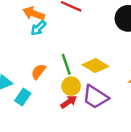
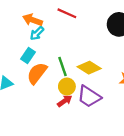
orange semicircle: (38, 72) -> (37, 73), size x1.5
cyan rectangle: (23, 97) -> (28, 55), moved

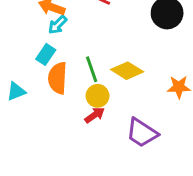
orange semicircle: (37, 73) -> (58, 78), turned -35
purple trapezoid: (89, 96) -> (142, 133), moved

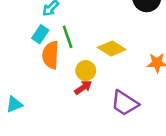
green line: (92, 69) -> (68, 37), moved
cyan triangle: (16, 91) -> (14, 104), moved

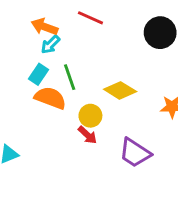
orange semicircle: (51, 55) -> (50, 98), turned 108
red arrow: (83, 87) -> (87, 135), turned 78

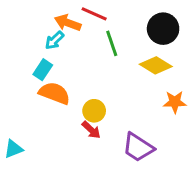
orange arrow: (44, 27) -> (68, 23), moved
green line: (70, 77) -> (112, 43), moved
yellow diamond: (120, 90) -> (156, 65), moved

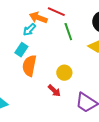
orange semicircle: (55, 93) -> (29, 66), turned -100
yellow circle: (94, 111) -> (64, 73), moved

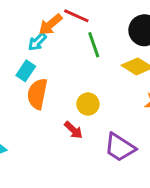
orange arrow: (38, 18) -> (50, 24), turned -60

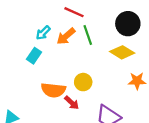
orange arrow: (50, 24) -> (66, 36), moved
orange semicircle: (37, 94) -> (53, 90), moved, turned -95

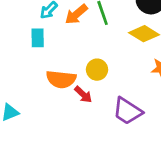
cyan rectangle: (34, 56) -> (38, 38), turned -35

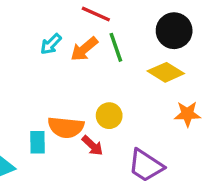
cyan rectangle: (38, 38) -> (38, 142), moved

